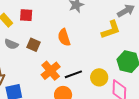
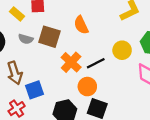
brown square: (34, 45) -> (49, 37), size x1.5
yellow circle: (99, 77) -> (122, 50), moved

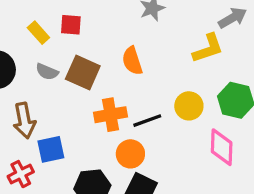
orange cross: (71, 62) -> (111, 115), turned 30

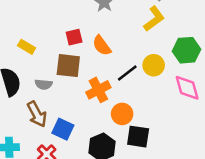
red square: (71, 25) -> (74, 37), moved
gray semicircle: (47, 72) -> (44, 84), moved
black line: (147, 121) -> (127, 73), moved
blue square: (51, 149) -> (63, 129), turned -35

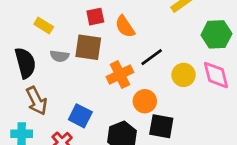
yellow circle: (154, 65) -> (184, 75), moved
gray semicircle: (44, 84) -> (60, 56), moved
brown arrow: (37, 114) -> (37, 101), moved

